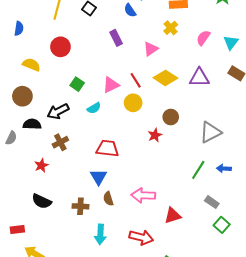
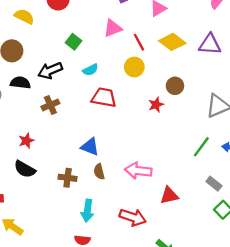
pink triangle: (111, 85) -> (113, 28), moved
red trapezoid: (107, 148) -> (104, 97), moved
red star: (41, 165) -> (26, 141), moved
blue triangle: (99, 177) -> (90, 147), turned -42

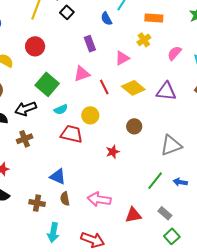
green square: (74, 42) -> (47, 84), size x1.6
yellow circle: (134, 67) -> (90, 115), moved
red star: (156, 105) -> (113, 152), moved
red triangle: (169, 195) -> (133, 215), moved

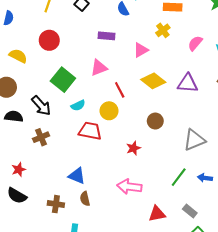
purple rectangle: (90, 44) -> (107, 36), turned -63
red line: (104, 87) -> (120, 90), moved
black arrow: (26, 109) -> (41, 106), turned -110
pink arrow: (99, 199) -> (129, 187), moved

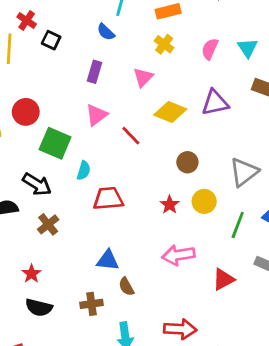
purple rectangle: (107, 36) -> (95, 72), turned -63
red circle: (49, 40) -> (26, 112), moved
cyan semicircle: (78, 105) -> (84, 171), turned -32
yellow circle: (109, 111) -> (204, 201), moved

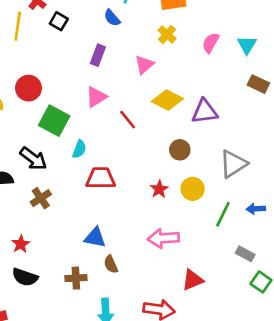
purple triangle: (215, 103) -> (205, 112), moved
red triangle: (223, 279) -> (193, 280), moved

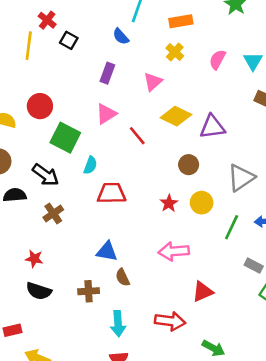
red star: (21, 244) -> (34, 259), turned -30

